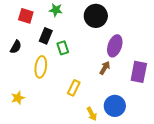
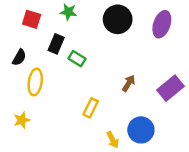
purple ellipse: (115, 46) -> (162, 24), moved
green rectangle: (63, 48) -> (77, 59), turned -40
yellow ellipse: (41, 67) -> (35, 82), moved
purple rectangle: (139, 72) -> (170, 88), turned 40

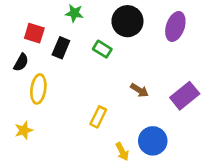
red square: (32, 19) -> (34, 33), moved
green rectangle: (77, 59) -> (102, 49), moved
brown arrow: (129, 83) -> (139, 90), turned 91

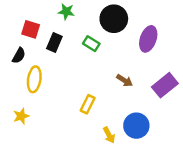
purple ellipse: (175, 26) -> (148, 39), moved

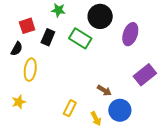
red square: (31, 29) -> (27, 26), turned -35
green rectangle: (91, 44) -> (80, 38), size x1.5
brown arrow: (124, 80) -> (104, 90), moved
yellow rectangle: (88, 104) -> (70, 108), moved

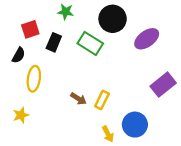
purple ellipse: (130, 34) -> (147, 39), turned 35
brown arrow: (104, 90) -> (78, 99), moved
yellow rectangle: (70, 108) -> (102, 100), moved

